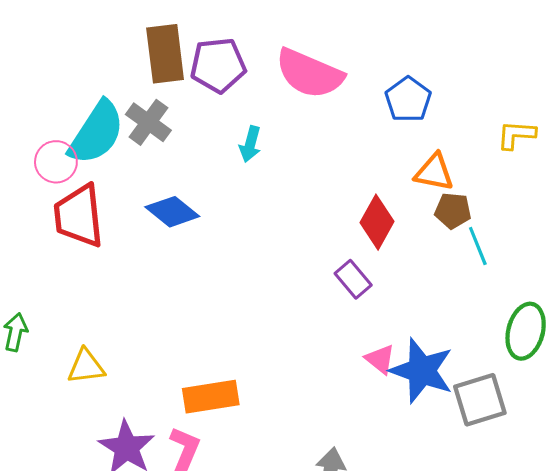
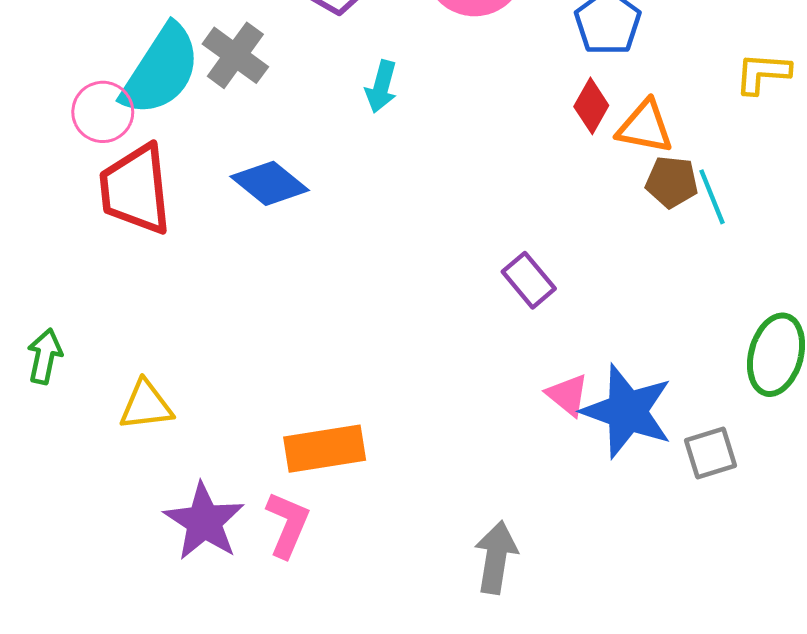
red diamond: (377, 222) -> (591, 106), moved, size x0.7
cyan line: (478, 246) -> (712, 197), moved
gray square: (480, 400) -> (710, 453), size x0.7

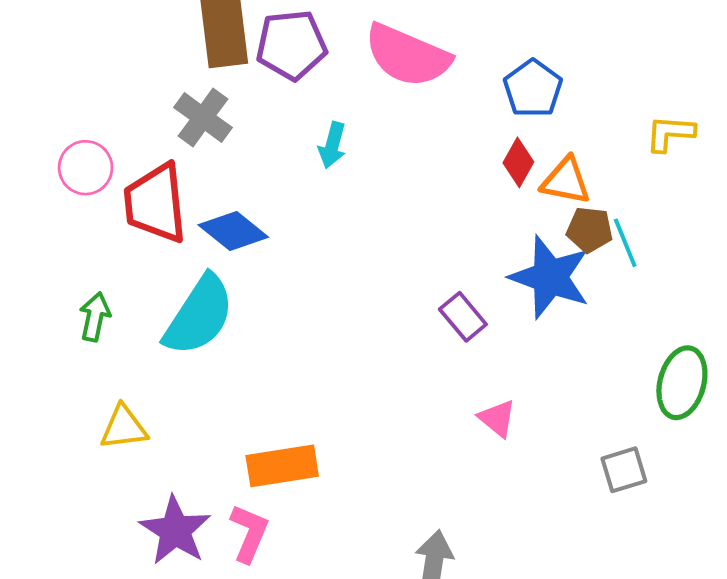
cyan semicircle: (161, 70) -> (199, 315), moved
red trapezoid: (136, 189) -> (155, 203), moved
green arrow: (45, 356) -> (95, 317), moved
blue star: (627, 411) -> (550, 277), moved

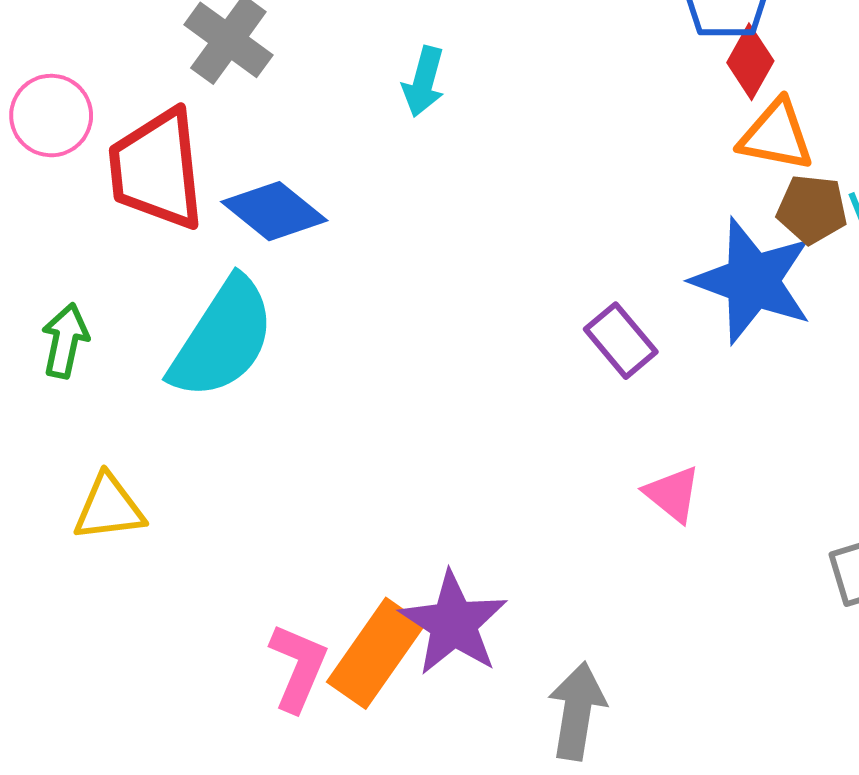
red diamond: (518, 162) -> (750, 62), moved
orange rectangle: (282, 466) -> (376, 653), moved, turned -46
purple star: (175, 530) -> (453, 623), moved

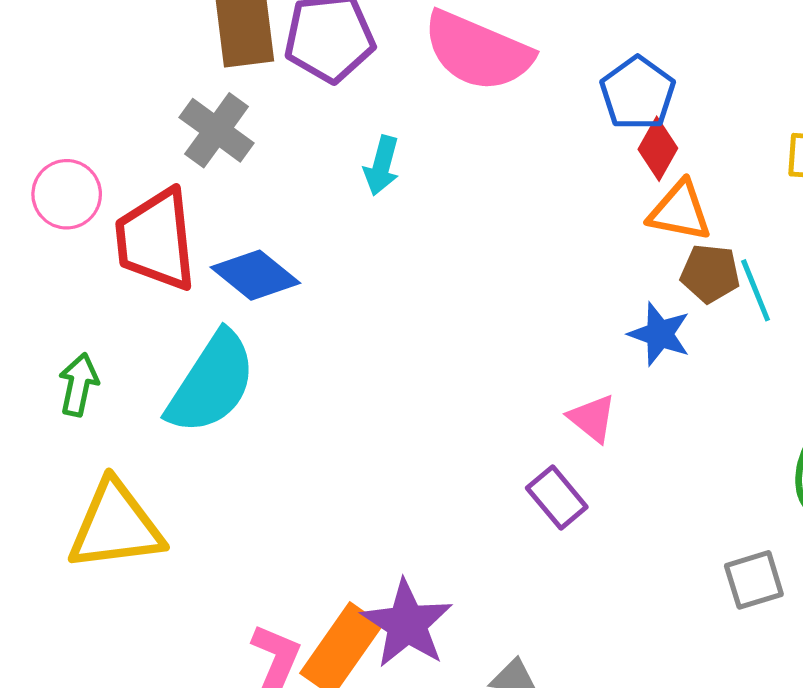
blue star: (752, 281) -> (660, 334), size x0.6
purple rectangle: (621, 341) -> (557, 497), moved
pink triangle: (673, 494) -> (592, 418), moved
yellow triangle: (109, 508) -> (116, 526), size x1.6

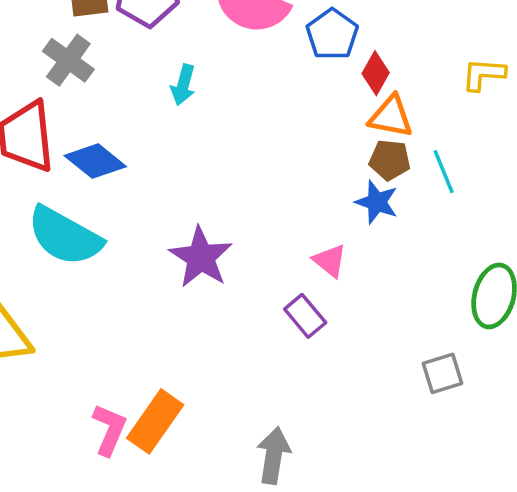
blue pentagon: (638, 93) -> (332, 34), moved
brown pentagon: (710, 273) -> (390, 160), moved
cyan semicircle: (212, 383) -> (65, 236), turned 86
purple star: (407, 624) -> (201, 257), moved

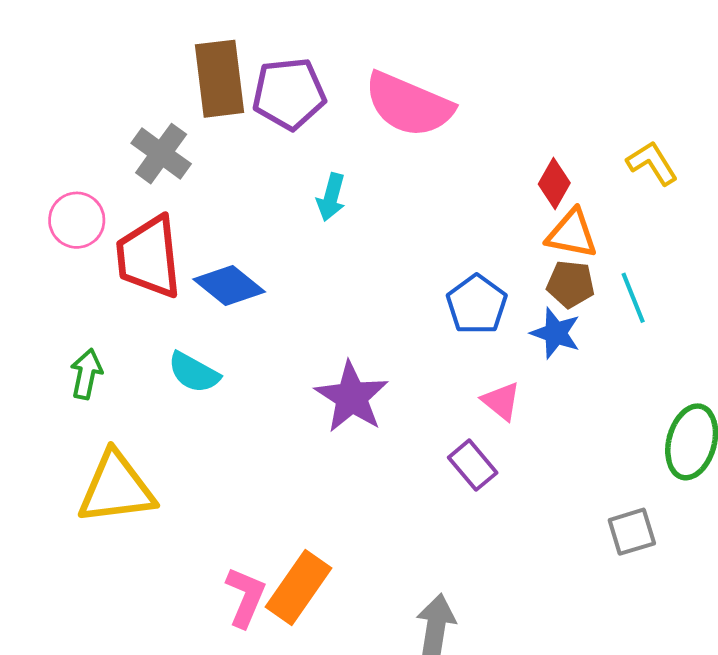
blue pentagon: (332, 34) -> (477, 305), moved
gray cross: (68, 60) -> (161, 154), moved
yellow L-shape: (483, 74) -> (652, 163), moved, turned 54
cyan semicircle: (65, 236) -> (194, 373), size x0.6

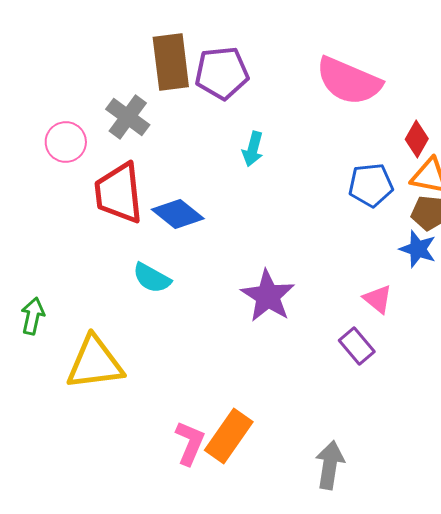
pink semicircle: (409, 105) -> (349, 81), moved
pink circle: (77, 220) -> (66, 142), moved
blue pentagon: (477, 305) -> (371, 185), moved, turned 30
green arrow: (86, 374) -> (33, 316), moved

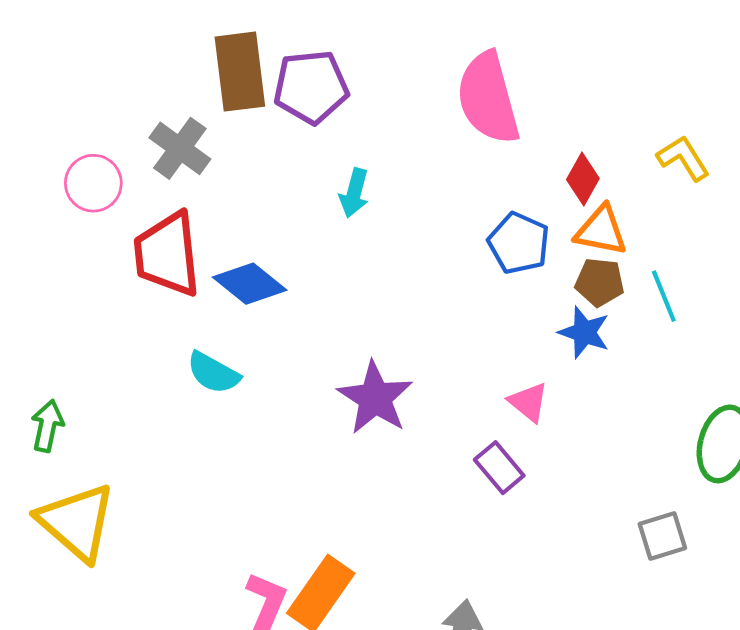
pink semicircle: (349, 81) -> (488, 98), turned 52
blue pentagon: (371, 185) -> (519, 243), turned 30
yellow triangle: (95, 363) -> (77, 522), moved, turned 48

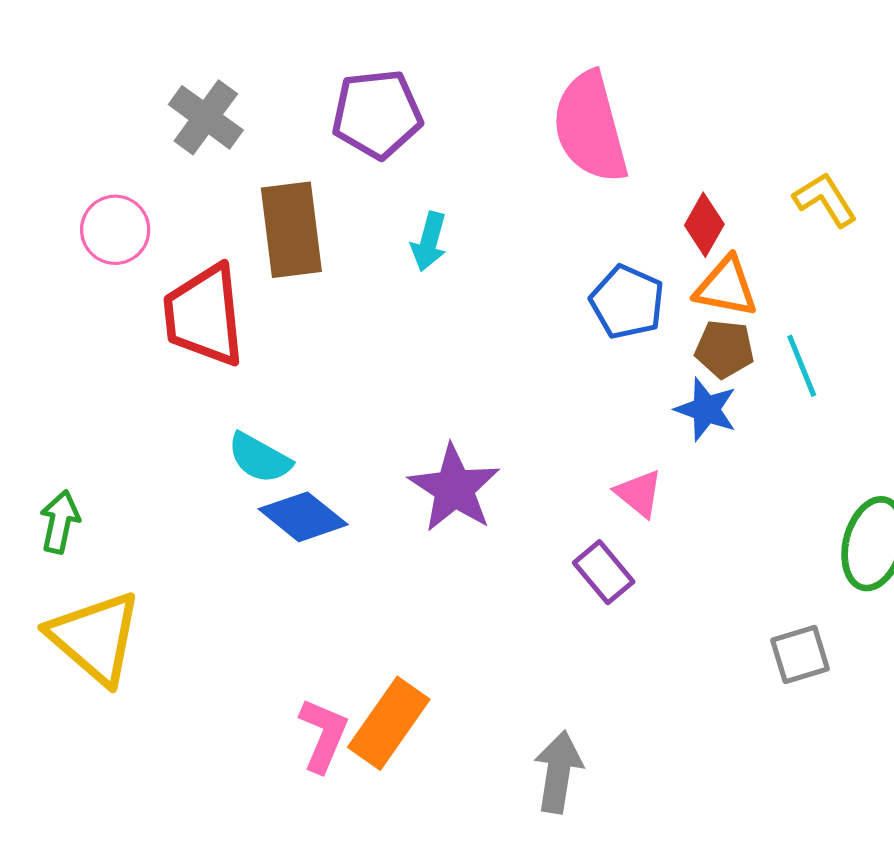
brown rectangle: (240, 72) -> (291, 230), moved
gray cross: (180, 148) -> (206, 117), moved
blue diamond: (250, 284) -> (303, 517), moved

